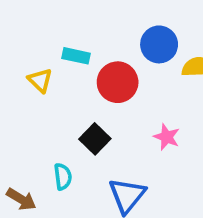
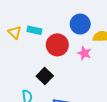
yellow triangle: (40, 80) -> (15, 32), moved
pink star: (167, 137) -> (84, 53), moved

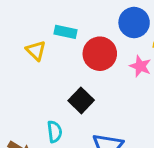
yellow triangle: (15, 32) -> (36, 51), moved

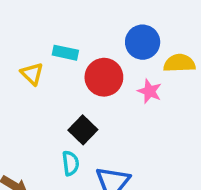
cyan semicircle: (55, 132) -> (71, 163), moved

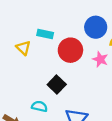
cyan semicircle: (71, 163) -> (39, 106), moved, turned -70

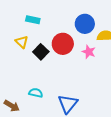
cyan rectangle: (45, 34) -> (33, 20), moved
black square: (57, 85) -> (41, 52), moved

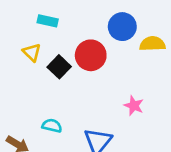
pink star: (89, 52) -> (134, 106), moved

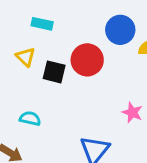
black square: (59, 67) -> (54, 72), turned -30
cyan semicircle: (52, 126) -> (30, 118), moved

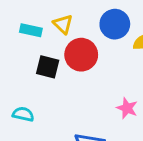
cyan rectangle: (42, 24) -> (31, 30), moved
yellow triangle: (26, 57) -> (63, 24), moved

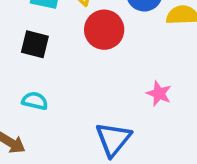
black square: (48, 67) -> (35, 44), moved

